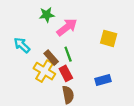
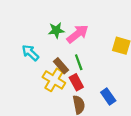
green star: (47, 15) -> (56, 30), moved
blue rectangle: (103, 80) -> (108, 96), moved, turned 70

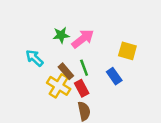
blue rectangle: (108, 96) -> (114, 76), moved

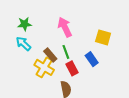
green star: (61, 35) -> (24, 24), moved
pink arrow: (83, 39) -> (65, 27), turned -78
red rectangle: (82, 88) -> (72, 68), moved

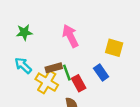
cyan arrow: (23, 44) -> (23, 65), moved
green line: (66, 52) -> (67, 73), moved
brown rectangle: (50, 55) -> (54, 68), turned -64

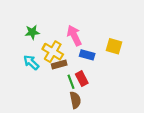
green line: (67, 73) -> (71, 82), moved
blue rectangle: (101, 73) -> (87, 55), moved, turned -40
yellow cross: (47, 82) -> (53, 52), moved

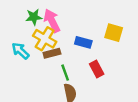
green star: (32, 32) -> (34, 17), moved
pink arrow: (74, 36) -> (52, 21), moved
red rectangle: (82, 79) -> (97, 69), moved

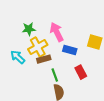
pink arrow: (52, 21) -> (57, 32), moved
yellow cross: (45, 39) -> (38, 47), turned 30

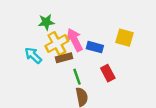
pink arrow: (57, 32) -> (75, 40), moved

